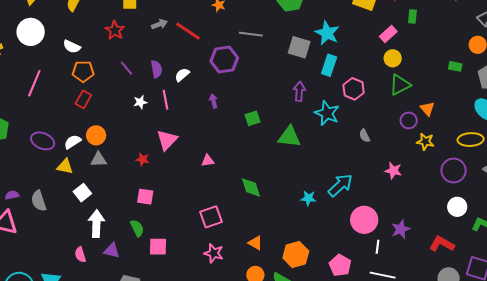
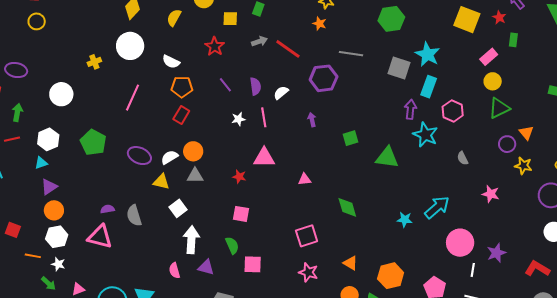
purple arrow: (299, 91) -> (410, 109), moved
pink triangle: (167, 140) -> (264, 158), turned 45

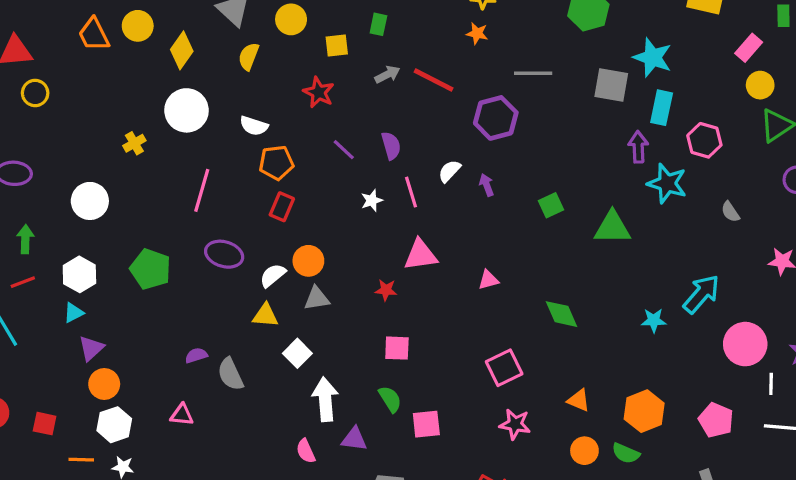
white semicircle: (281, 93) -> (449, 171), moved
purple ellipse: (139, 156) -> (224, 254), moved
purple semicircle: (107, 209) -> (196, 355), moved
pink triangle: (100, 237) -> (182, 415), size x0.6

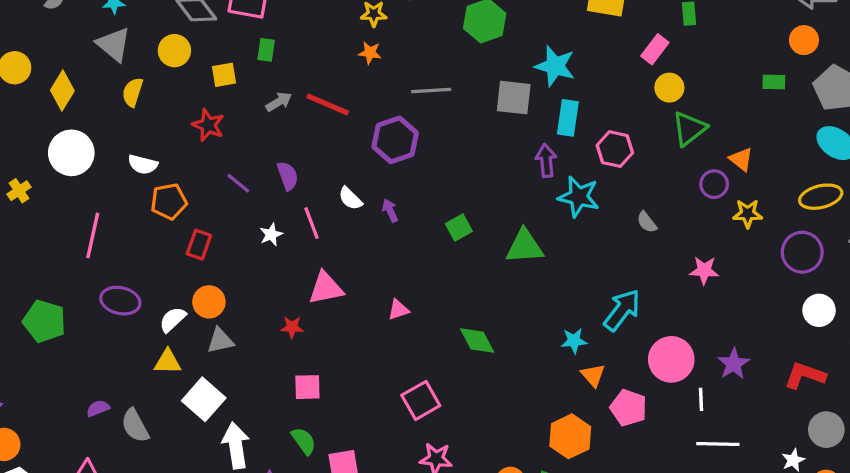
white semicircle: (449, 171) -> (350, 198), turned -85
red rectangle: (282, 207) -> (199, 245), moved
white square: (297, 353) -> (204, 399), size x1.4
orange triangle: (579, 400) -> (593, 375), moved, turned 30
pink pentagon: (716, 420) -> (629, 408), moved

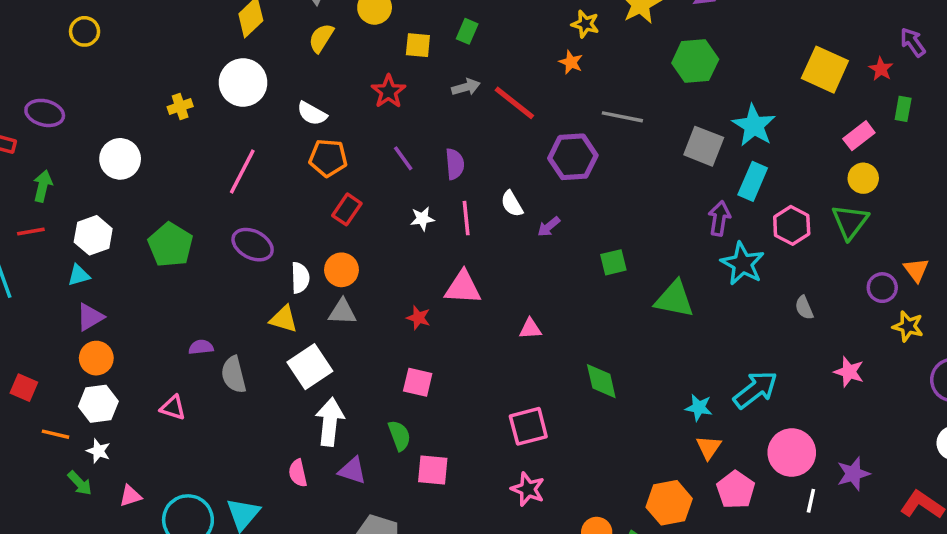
green triangle: (689, 129) -> (850, 222), moved, turned -30
purple arrow: (390, 211) -> (549, 227), turned -120
white semicircle: (173, 319) -> (300, 278), turned 116

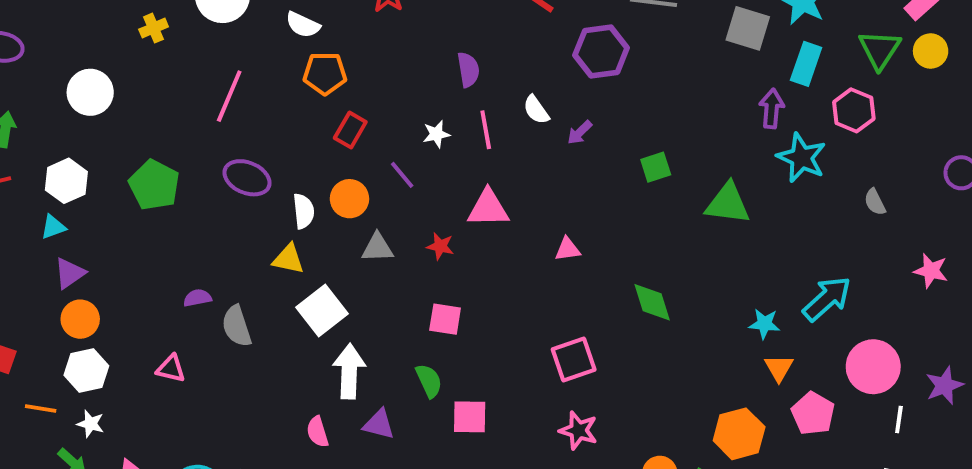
purple line: (403, 158) -> (402, 175), moved
green triangle: (850, 222) -> (880, 49), moved
gray triangle: (342, 312) -> (377, 248), moved

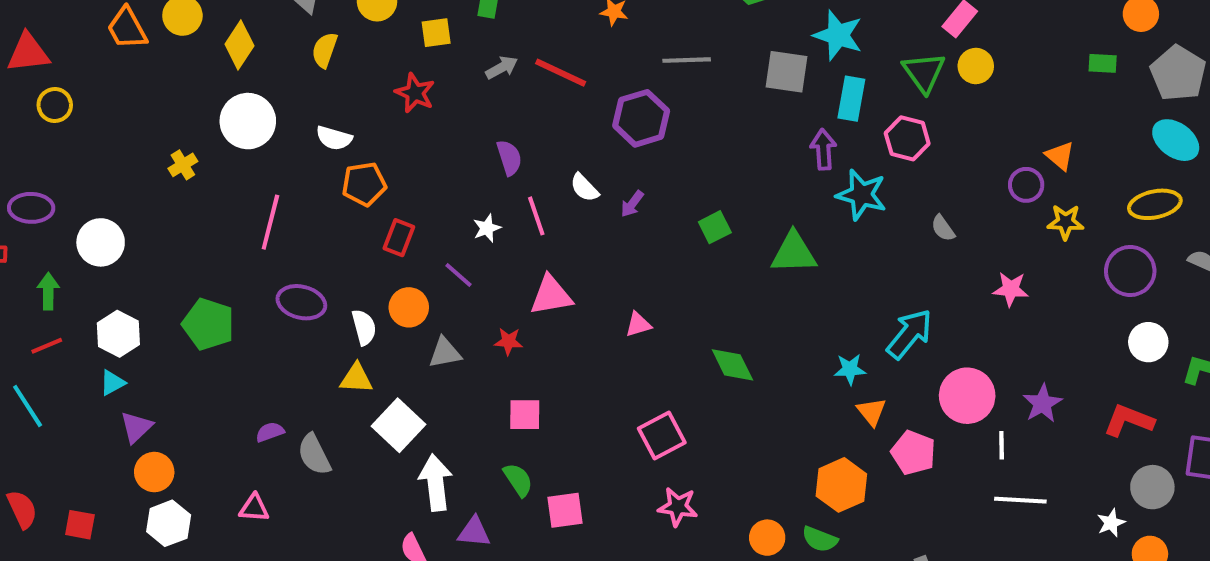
white circle: (90, 92) -> (101, 242), moved

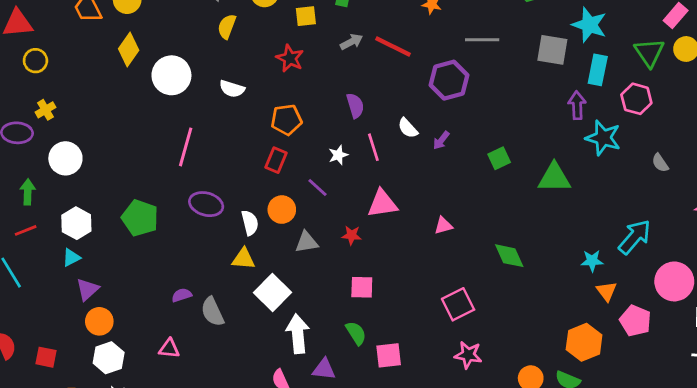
yellow diamond: (239, 45) -> (129, 49), moved
yellow cross: (183, 165) -> (46, 110), moved
orange pentagon: (364, 184) -> (286, 120), moved

